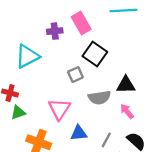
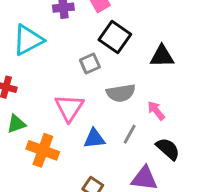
black triangle: (126, 85) -> (162, 56), moved
green triangle: (18, 112) -> (16, 124), moved
gray line: (106, 140) -> (130, 134), moved

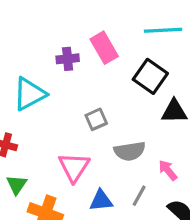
black square: (115, 37) -> (150, 76), moved
green triangle: (16, 124) -> (17, 185), turned -36

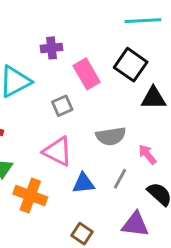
pink rectangle: (104, 48) -> (87, 74), moved
gray square: (96, 119) -> (62, 106), moved
pink triangle: (74, 167) -> (58, 151), turned -36

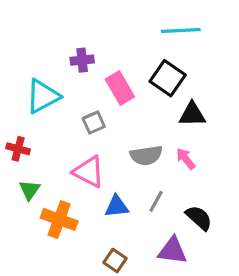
pink arrow: (147, 154) -> (186, 159), moved

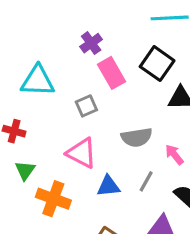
purple cross: (82, 60) -> (91, 43), moved, turned -30
cyan triangle: (43, 96) -> (38, 81), turned 30
pink arrow: (186, 159) -> (174, 155), moved

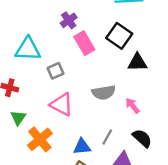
gray square: (86, 106) -> (55, 71), moved
gray line: (146, 181) -> (107, 137), moved
blue triangle: (108, 186) -> (82, 147), moved
orange cross: (53, 199) -> (40, 139), turned 30

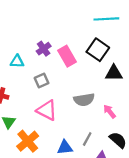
purple cross: (69, 20) -> (44, 49), moved
cyan triangle: (28, 49) -> (17, 61), size x0.6

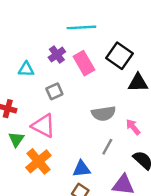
cyan line: (106, 19) -> (81, 27), moved
pink triangle: (47, 110) -> (43, 126), moved
gray line: (87, 139) -> (107, 147), moved

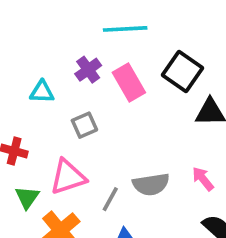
gray semicircle: (104, 113) -> (151, 184), moved
pink triangle: (43, 126) -> (68, 177), turned -45
gray line: (107, 147) -> (110, 199), moved

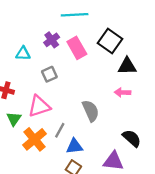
pink arrow: (203, 179) -> (123, 92), moved, turned -49
gray semicircle: (151, 184) -> (91, 111), turned -105
gray line: (110, 199) -> (60, 130), moved

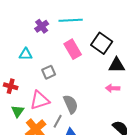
purple cross: (52, 40) -> (42, 26), moved
gray semicircle: (91, 111) -> (71, 104), moved

